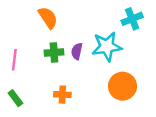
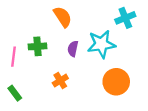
orange semicircle: (48, 18) -> (63, 17), moved
green cross: (54, 52) -> (38, 46), moved
orange cross: (62, 95) -> (60, 81), moved, turned -35

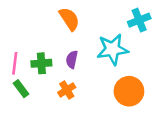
green cross: (38, 46) -> (41, 63), moved
purple semicircle: (73, 49) -> (72, 59), moved
green rectangle: (15, 93) -> (21, 89), moved

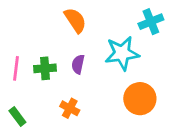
green rectangle: (21, 89) -> (17, 117), moved
orange cross: (67, 90) -> (70, 108), moved, turned -30

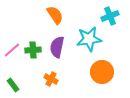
purple semicircle: (78, 64) -> (57, 47), size x1.5
pink line: (16, 68) -> (12, 50), turned 42

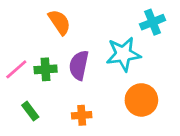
orange semicircle: (55, 15) -> (59, 22), moved
orange cross: (51, 79) -> (82, 115), moved, turned -32
green rectangle: (13, 85) -> (30, 111), moved

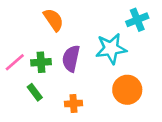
green rectangle: (30, 111) -> (35, 92), moved

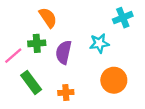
cyan star: (111, 48) -> (99, 43), size x0.7
green cross: (41, 62) -> (37, 43), moved
green rectangle: (35, 92) -> (31, 82), size x1.5

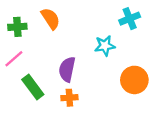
green cross: (37, 43) -> (17, 27), moved
purple semicircle: (64, 52) -> (67, 69), moved
orange circle: (114, 80) -> (134, 80), moved

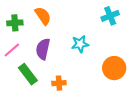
cyan star: (105, 46) -> (80, 44), moved
purple semicircle: (67, 69) -> (43, 49), moved

